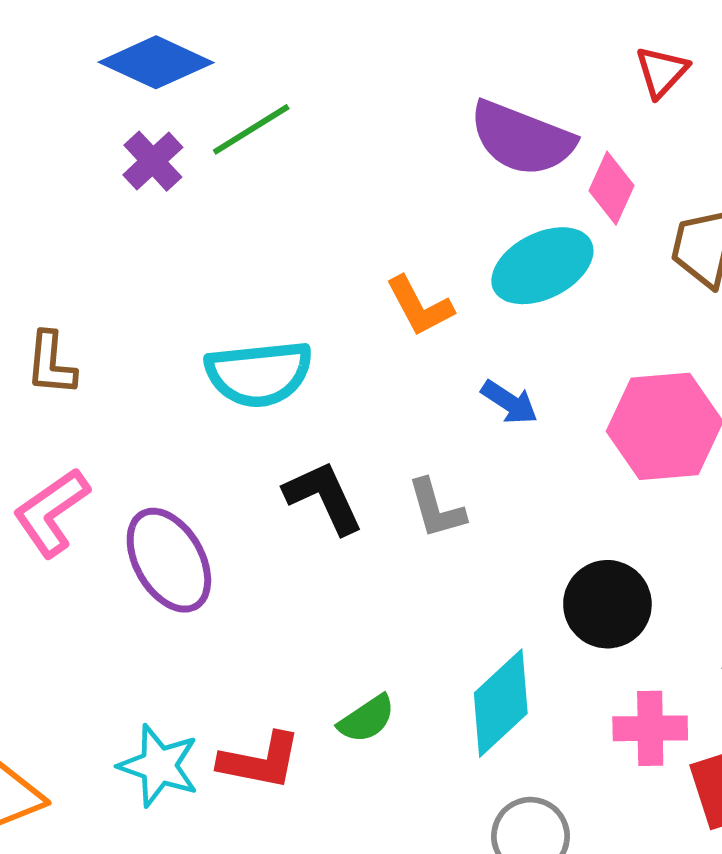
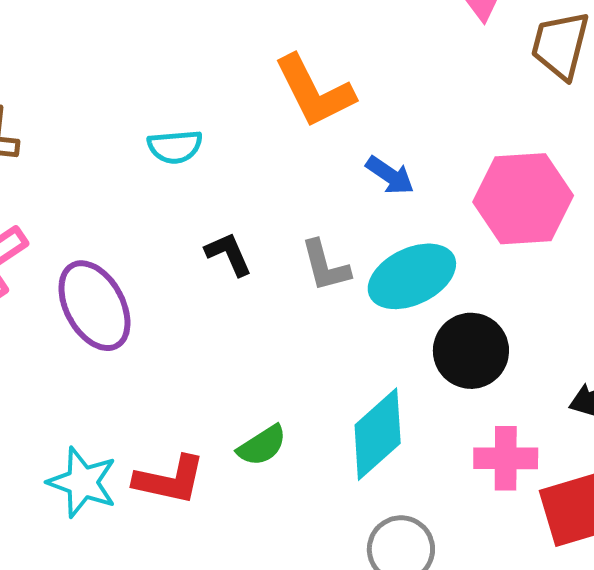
cyan ellipse: (542, 266) -> (412, 276), moved
orange L-shape: (420, 306) -> (314, 91), size x1.4
cyan semicircle: (259, 374) -> (175, 147), size x0.6
black L-shape: (324, 497) -> (229, 254), size x0.7

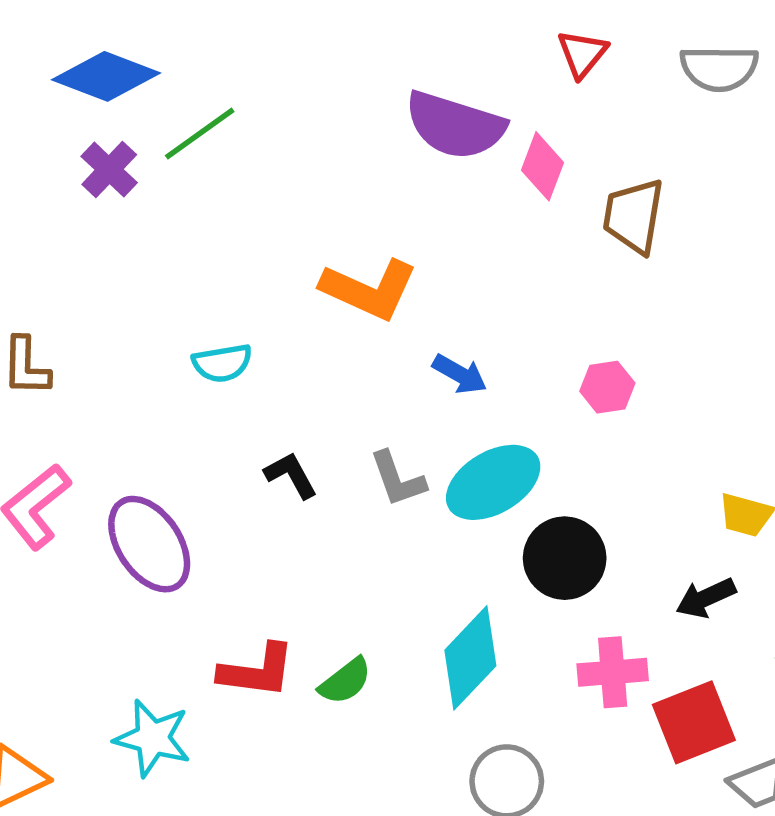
orange L-shape: (314, 91) -> (369, 289), turned -34
pink hexagon: (523, 199) -> (607, 387), size x0.5
red L-shape: (170, 480) -> (257, 671), moved

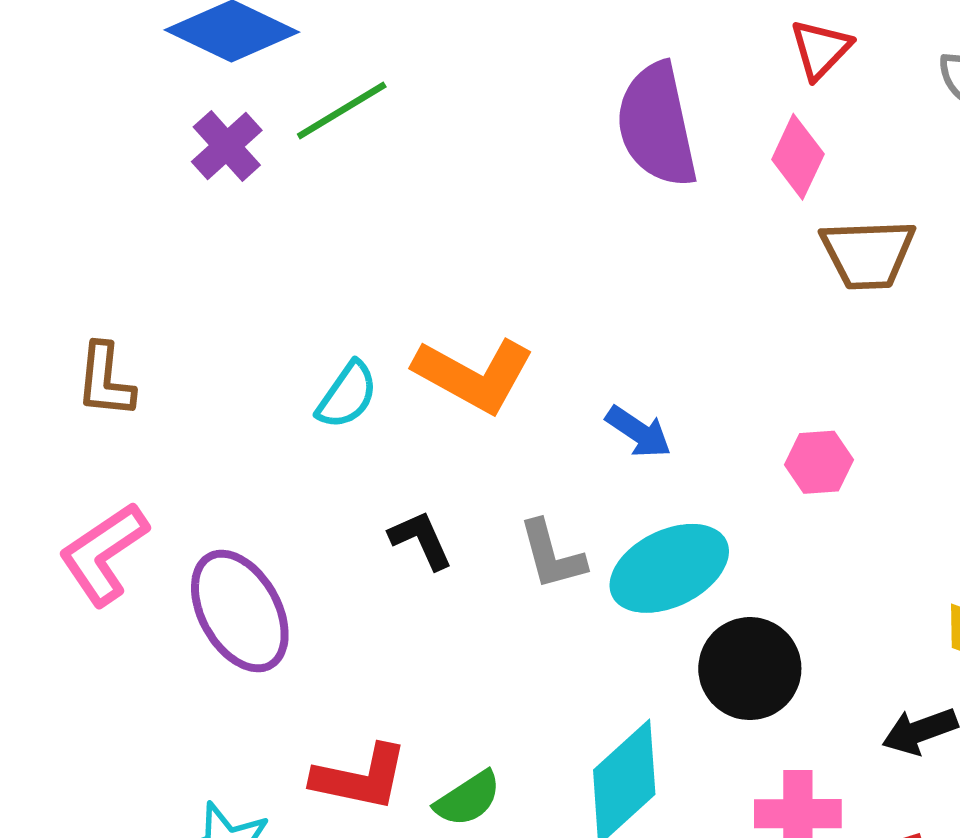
purple semicircle: (455, 125) -> (657, 125), turned 56
pink diamond: (542, 166) -> (798, 157), moved
brown trapezoid: (634, 216) -> (868, 254), turned -106
orange L-shape: (369, 289) -> (474, 375), moved
cyan semicircle: (222, 363) -> (347, 395), turned -50

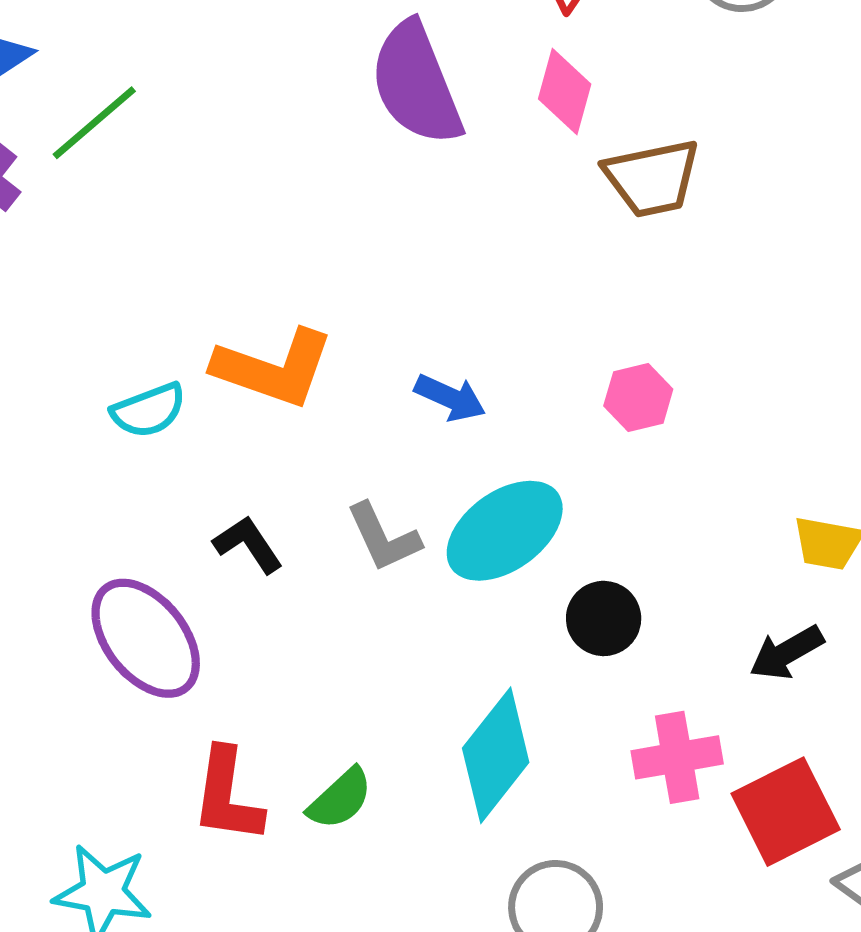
cyan semicircle: (347, 395) -> (149, 410), turned 44
purple ellipse: (240, 611) -> (146, 638), moved
black circle: (750, 669) -> (604, 618), size x0.7
red L-shape: (360, 778) -> (227, 796), turned 96

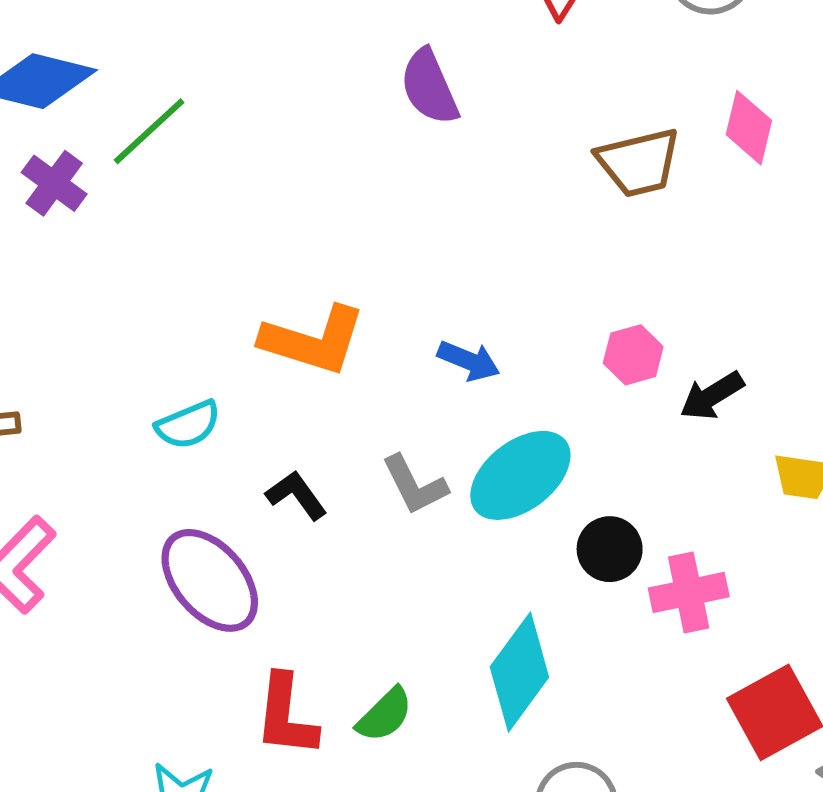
purple semicircle: (416, 84) -> (429, 87), size x0.7
pink diamond: (565, 92) -> (749, 128), moved
cyan semicircle: (149, 410) -> (188, 425), moved
black arrow: (787, 653) -> (712, 396), moved
pink cross: (677, 757) -> (689, 592), moved

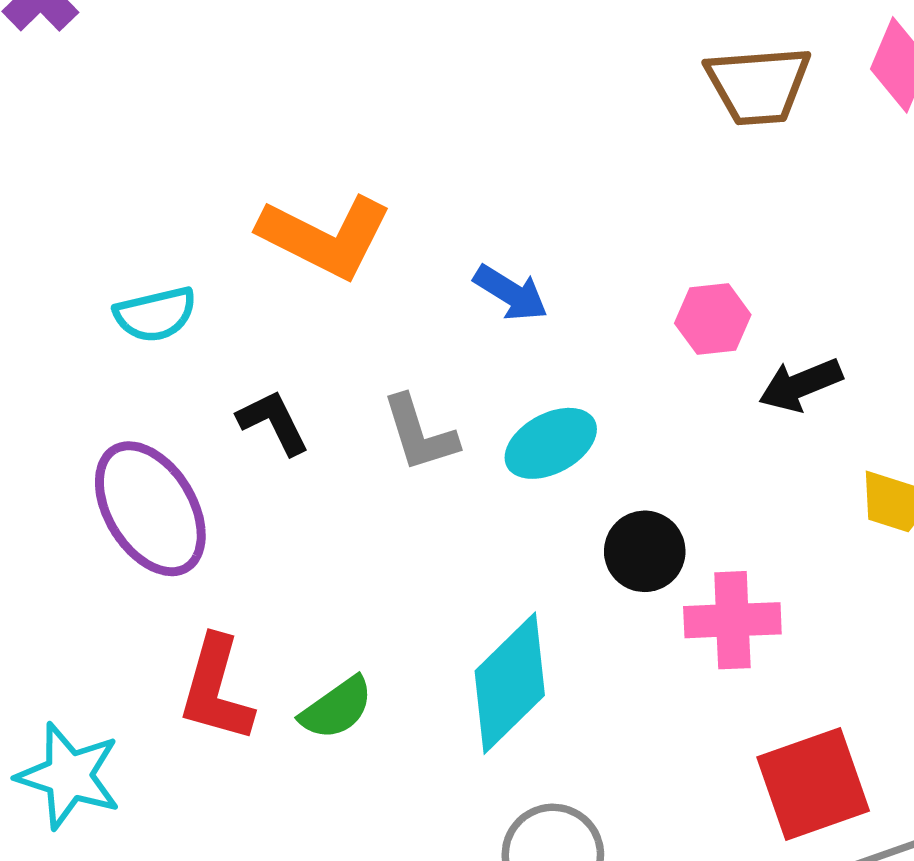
cyan ellipse: (520, 475) -> (551, 443), size x0.7

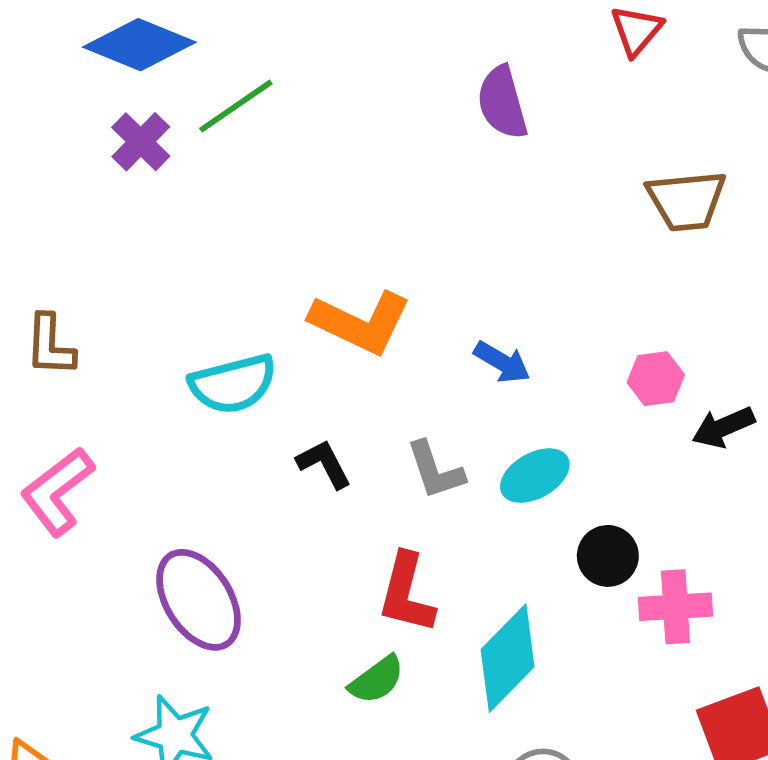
cyan semicircle: (155, 314) -> (233, 384), size x1.4
purple ellipse: (150, 509) -> (199, 600), moved
red L-shape: (216, 689) -> (406, 593), moved

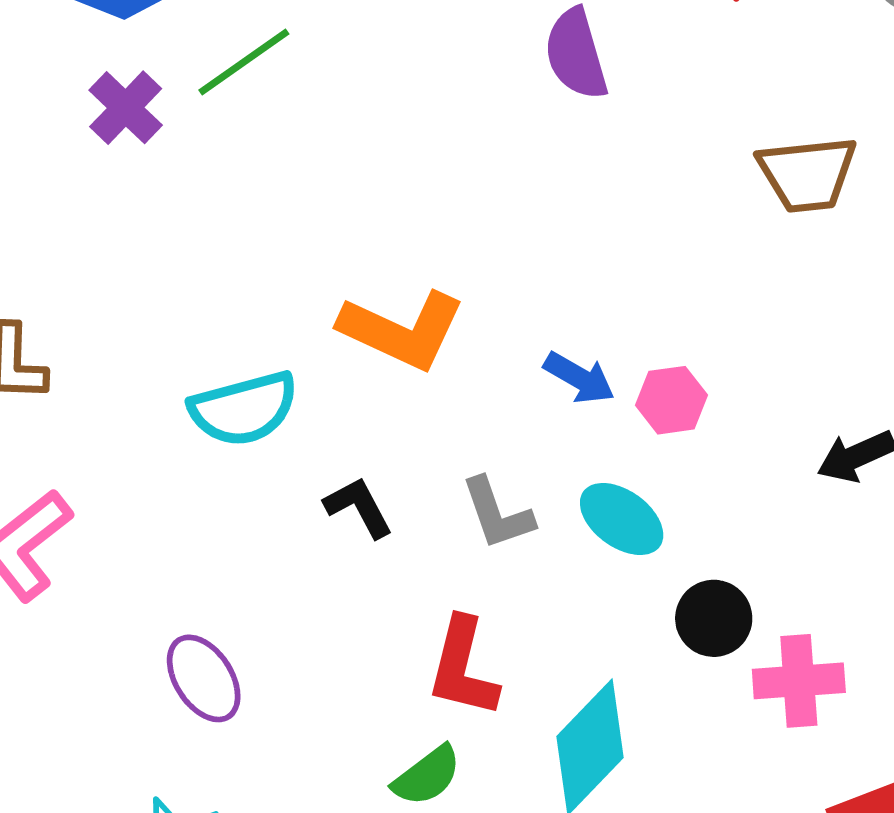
pink hexagon: (656, 379) -> (671, 400), moved
cyan ellipse: (535, 476) -> (622, 519), turned 66
purple ellipse: (199, 600) -> (204, 678), size x0.7

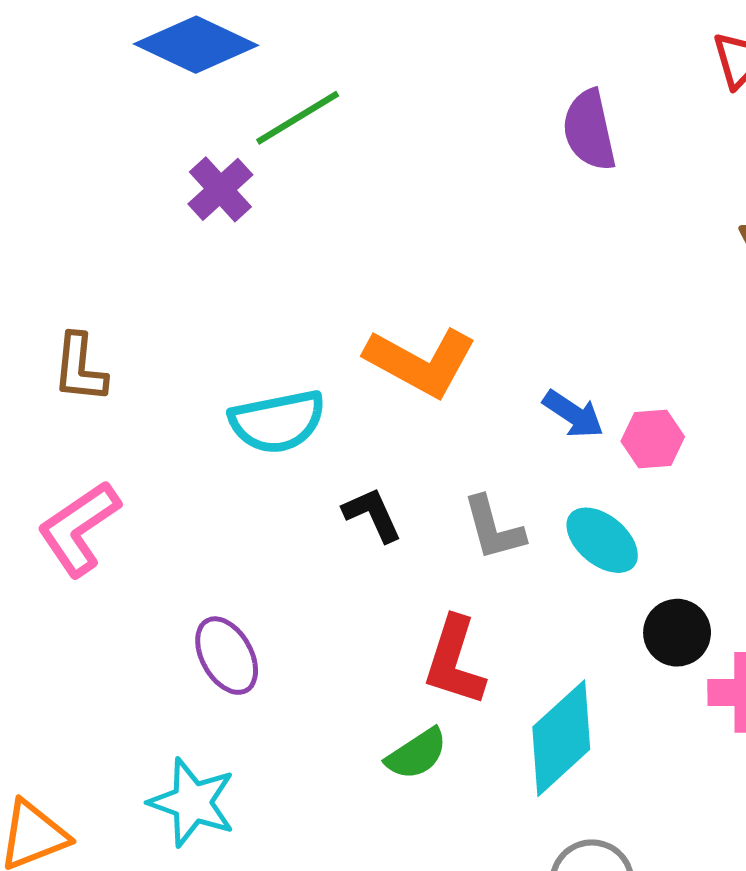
purple cross: (126, 108) -> (220, 189), moved

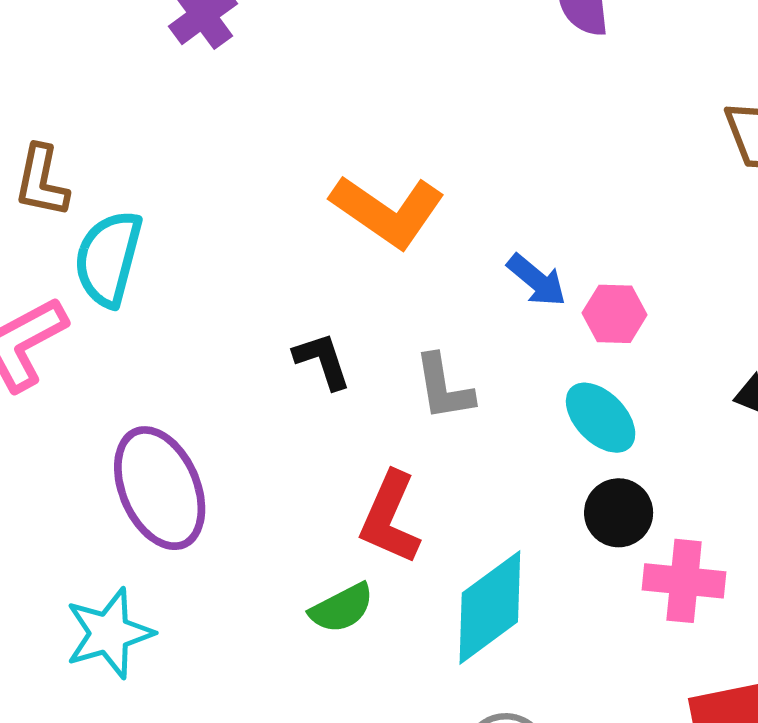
cyan semicircle: (277, 422) -> (108, 258), moved, turned 110
cyan ellipse: (602, 540) -> (601, 418), moved
purple ellipse: (227, 656) -> (160, 488), size x1.5
cyan star: (192, 802) -> (109, 633), turned 30

